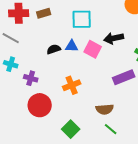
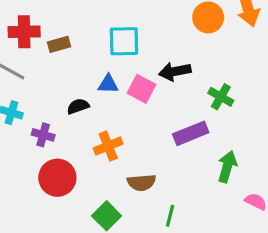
brown rectangle: (44, 13) -> (59, 44), moved
black semicircle: (54, 49) -> (78, 106), moved
brown semicircle: (105, 109) -> (142, 182), moved
green line: (111, 129) -> (170, 216), turned 64

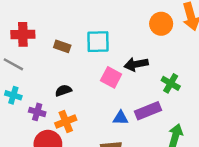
brown rectangle: (59, 44) -> (62, 46), moved, turned 35
blue triangle: (108, 84) -> (121, 118), moved
orange cross: (108, 146) -> (66, 121), moved

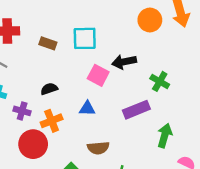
blue triangle: (121, 118) -> (87, 108), moved

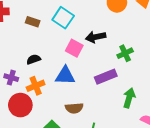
cyan square: (85, 38) -> (63, 18), turned 35
green cross: (160, 81) -> (125, 53), turned 35
blue triangle: (87, 108) -> (65, 76), size x1.5

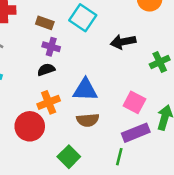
pink square: (74, 48) -> (134, 102), moved
purple rectangle: (106, 77) -> (136, 133), moved
purple cross: (11, 78) -> (51, 47), moved
brown semicircle: (74, 108) -> (88, 120), moved

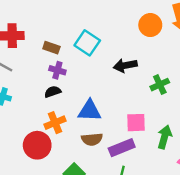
pink square: (134, 102) -> (136, 123), turned -30
purple rectangle: (136, 133) -> (122, 148), moved

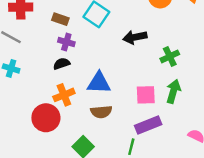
green arrow: (165, 137) -> (173, 91), moved
purple rectangle: (122, 148) -> (148, 125), moved

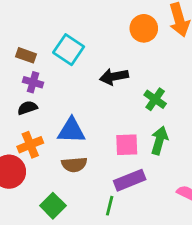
green cross: (170, 56) -> (155, 99), turned -30

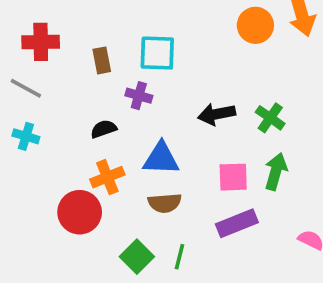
cyan square: (69, 50) -> (157, 53), turned -32
brown rectangle: (26, 55) -> (102, 60), turned 60
black arrow: (114, 77) -> (217, 114), moved
purple cross: (33, 82) -> (139, 96), moved
green line: (110, 206) -> (180, 257), moved

